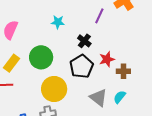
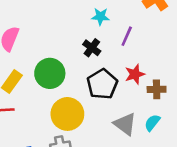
purple line: (99, 16) -> (127, 36), moved
cyan star: (58, 22) -> (100, 16), moved
black cross: (84, 41) -> (92, 48), moved

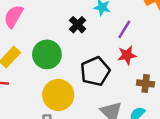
black cross: (92, 48) -> (78, 25), moved
red star: (135, 74) -> (127, 55), moved

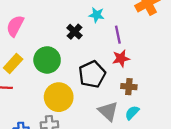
purple line: (124, 29) -> (118, 35), turned -42
brown cross: (146, 83) -> (129, 87), moved

